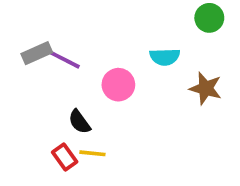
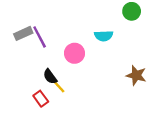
purple line: (63, 59) -> (40, 37), turned 35
brown star: (206, 88) -> (136, 75), moved
yellow line: (92, 153) -> (58, 86), moved, turned 42

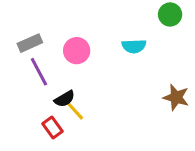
purple line: (40, 37) -> (39, 72), moved
pink circle: (74, 53) -> (77, 51), moved
black semicircle: (50, 77) -> (65, 99), turned -84

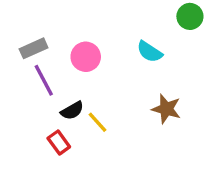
cyan semicircle: (134, 46) -> (150, 52), turned 35
brown star: (176, 97) -> (166, 109), moved
yellow line: (75, 111) -> (97, 122), moved

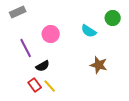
green circle: (190, 16) -> (113, 18), moved
gray rectangle: (34, 48) -> (18, 12), moved
yellow line: (97, 122) -> (50, 86), moved

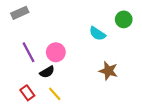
pink circle: (51, 34) -> (56, 52), moved
red rectangle: (35, 85) -> (27, 93), moved

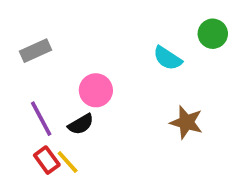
gray rectangle: (20, 13) -> (36, 51), moved
purple line: (28, 52) -> (41, 119), moved
yellow line: (55, 94) -> (68, 162), moved

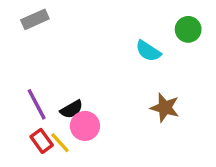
gray rectangle: (36, 51) -> (35, 19), moved
pink circle: (96, 90) -> (85, 126), moved

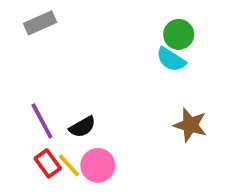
green circle: (188, 29) -> (179, 34), moved
pink circle: (85, 126) -> (98, 165), moved

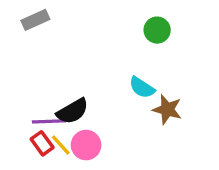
cyan semicircle: (171, 59) -> (142, 88), moved
purple line: (42, 121) -> (49, 121), moved, turned -64
black semicircle: (82, 127) -> (73, 111), size x1.4

